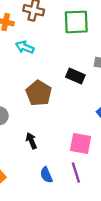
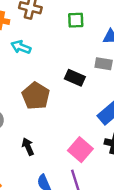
green square: (76, 22) -> (76, 20), size x0.6
pink square: (81, 144) -> (80, 150), turned 30

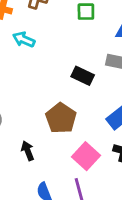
brown pentagon: (36, 96) -> (61, 118), moved

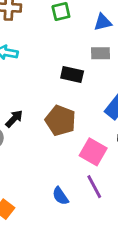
black arrow: (28, 151) -> (14, 119), moved, turned 78

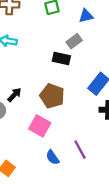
gray rectangle: (100, 53) -> (74, 41), moved, turned -35
pink square: (93, 152) -> (40, 126), moved

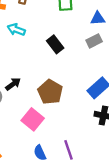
gray rectangle: (74, 41) -> (94, 41), moved
black rectangle: (61, 59) -> (55, 44), moved, turned 30

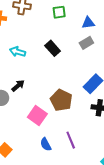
cyan arrow: (16, 30) -> (18, 52), moved
brown pentagon: (50, 92) -> (61, 100), moved

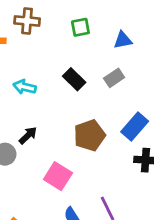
gray rectangle: (86, 43) -> (114, 78), moved
brown pentagon: (61, 100) -> (89, 135), moved, turned 30

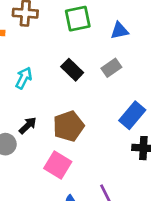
green square: (80, 27) -> (78, 19), size x1.4
cyan arrow: (25, 87) -> (24, 78), turned 105
brown pentagon: (89, 135) -> (69, 126), moved

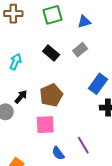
pink square: (58, 165) -> (45, 125), turned -30

